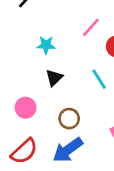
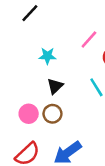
brown circle: (69, 119) -> (52, 114), moved

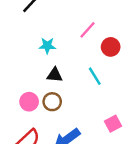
black triangle: (55, 86) -> (55, 75), turned 49

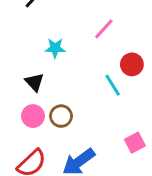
red circle: (111, 47) -> (132, 64), moved
black triangle: (55, 75) -> (34, 82), moved, turned 42

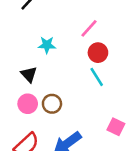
red circle: (132, 64) -> (98, 53), moved
pink square: (135, 143) -> (116, 127), turned -36

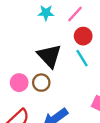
cyan star: (47, 45) -> (46, 13), moved
black triangle: (29, 74) -> (49, 56), moved, size x1.6

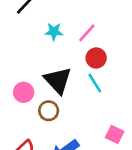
pink circle: (19, 83) -> (24, 92), moved

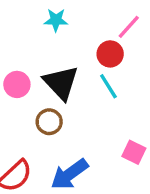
pink line: (87, 33) -> (129, 27), moved
pink circle: (24, 92) -> (17, 84), moved

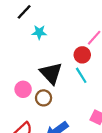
cyan star: (56, 20) -> (39, 32), moved
pink circle: (17, 84) -> (23, 89), moved

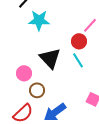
cyan star: (39, 32) -> (39, 20), size x1.5
brown circle: (44, 98) -> (37, 90), moved

